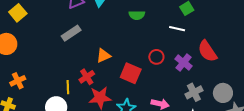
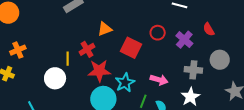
red semicircle: (207, 51) -> (209, 29), size x0.6
gray cross: (194, 92) -> (193, 70), turned 30
gray circle: (223, 93) -> (220, 60), moved

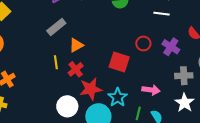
orange triangle: (105, 29) -> (76, 45), moved
yellow line: (68, 59) -> (56, 62), moved
white circle: (55, 78) -> (67, 106), moved

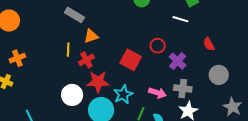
gray rectangle: (56, 27) -> (74, 15), turned 60
purple cross: (171, 47) -> (178, 61), moved
gray cross: (184, 76) -> (183, 88), moved

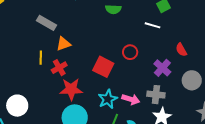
purple cross: (178, 61) -> (162, 68), moved
cyan star: (123, 94) -> (108, 99), moved
white circle: (72, 95) -> (17, 106), moved

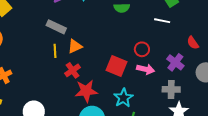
yellow line: (41, 58) -> (55, 51), moved
pink arrow: (131, 99) -> (146, 69), moved

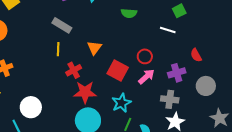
orange triangle: (75, 46) -> (94, 48), moved, turned -35
purple cross: (175, 62) -> (177, 73), turned 30
pink arrow: (146, 69) -> (146, 77), turned -60

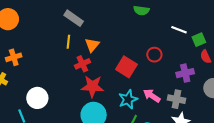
green square: (179, 11) -> (199, 40), moved
orange triangle: (94, 48) -> (92, 45), moved
pink arrow: (146, 77) -> (152, 96), moved, turned -108

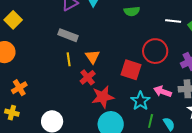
red circle: (154, 55) -> (155, 51), size x1.6

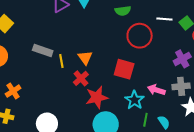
gray rectangle: (68, 35) -> (43, 50), moved
red circle: (155, 51) -> (140, 36), moved

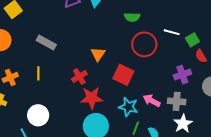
orange triangle: (85, 58) -> (98, 54), moved
yellow line: (61, 61) -> (38, 73), moved
cyan star: (135, 100) -> (128, 107), turned -30

